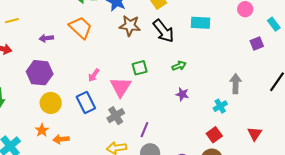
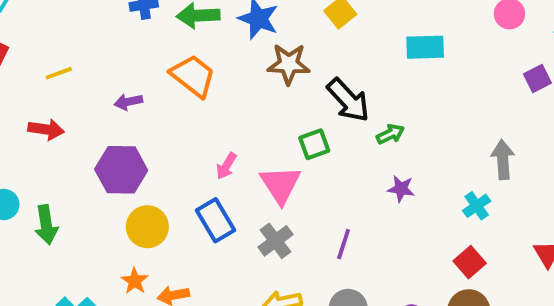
black arrow: (164, 31) -> (348, 100), moved
purple line: (144, 130) -> (344, 244), moved

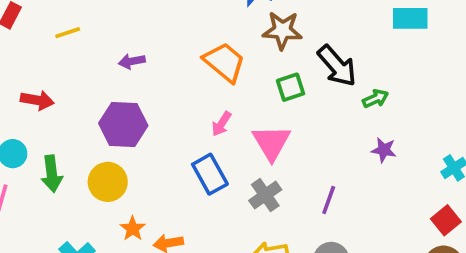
orange trapezoid: (193, 76) -> (224, 62), moved
red arrow: (46, 129) -> (37, 100), moved
green square: (314, 144) -> (291, 87), moved
yellow circle: (147, 227) -> (108, 182), moved

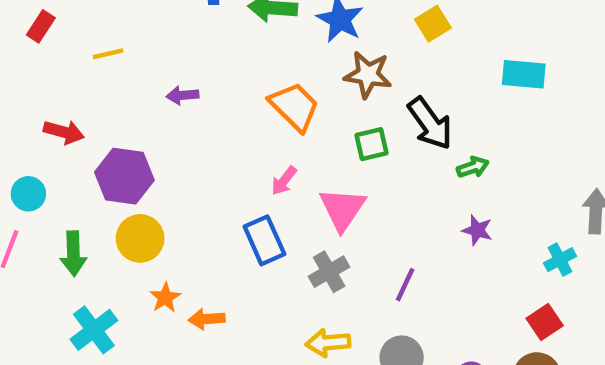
purple hexagon: (123, 124) -> (124, 176), moved
green arrow: (52, 174) -> (73, 254), moved

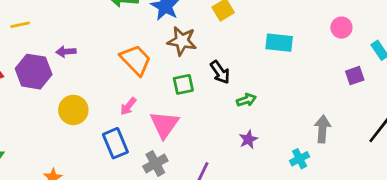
black arrow: (430, 123) -> (220, 72), size x0.7
purple hexagon: (124, 176) -> (34, 72), moved
purple star: (477, 230) -> (248, 139), turned 30
yellow circle: (140, 238) -> (73, 110), moved

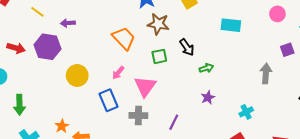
yellow line: (20, 25) -> (37, 12), turned 48
purple arrow: (66, 52) -> (68, 23), moved
gray arrow: (322, 129) -> (266, 73), moved
gray cross: (155, 163) -> (138, 115), turned 30

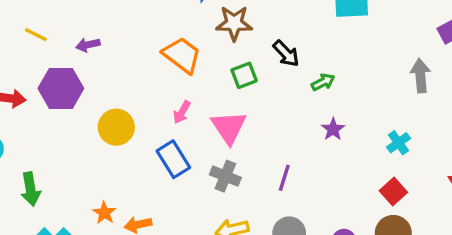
gray cross: (138, 115) -> (225, 176), turned 30

